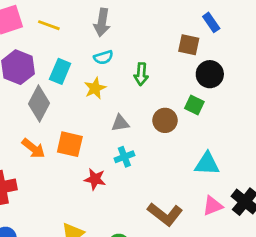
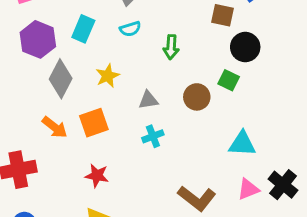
cyan rectangle: (60, 71) -> (83, 29), moved
yellow star: (95, 88) -> (108, 76), moved
orange square: (70, 144) -> (94, 123), turned -32
red star: (95, 179) -> (97, 176), moved

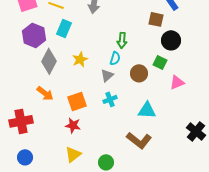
cyan semicircle: (130, 29) -> (115, 58), moved, turned -56
gray triangle: (148, 100) -> (107, 75), turned -32
orange square: (94, 123) -> (77, 101), moved
cyan triangle: (242, 144) -> (147, 110), moved
pink triangle: (248, 189) -> (177, 82), moved

